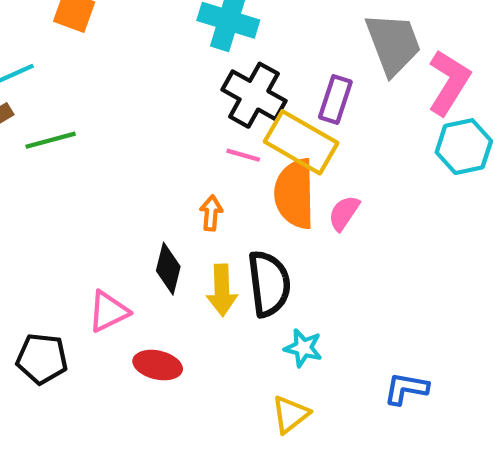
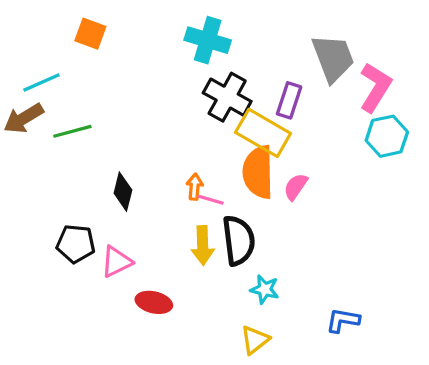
pink line: (243, 155) -> (211, 200), moved
black diamond: (168, 269) -> (123, 192), moved
black pentagon: (42, 359) -> (76, 244), moved

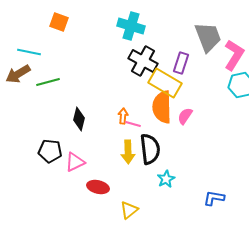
cyan line: (41, 82) -> (29, 52), turned 35
cyan star: (265, 289) -> (166, 179), turned 30
yellow triangle: (255, 340) -> (129, 210), moved

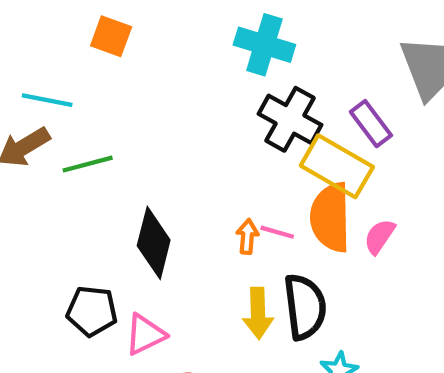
purple rectangle: (181, 63) -> (371, 124), turned -55
black diamond: (79, 119) -> (154, 243), size x1.4
pink line: (133, 124) -> (277, 232), moved

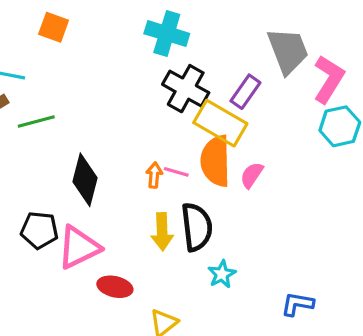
purple rectangle: (371, 124) -> (245, 92), turned 72
pink triangle: (145, 334) -> (79, 247), size x1.4

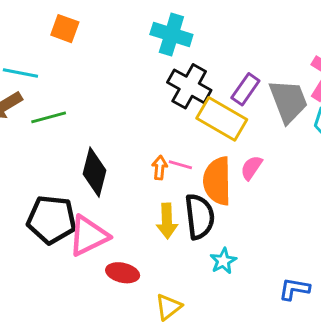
gray trapezoid: (288, 51) -> (288, 101), moved
orange semicircle: (216, 161) -> (217, 181), moved
black pentagon: (39, 230) -> (52, 219), size x1.4

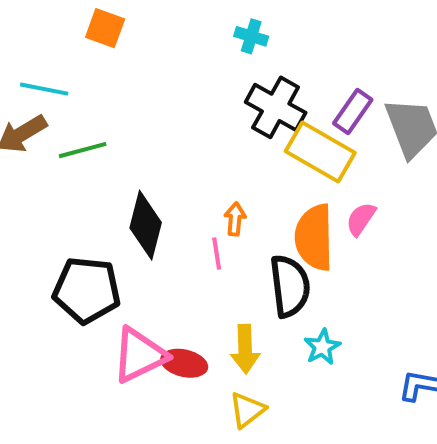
cyan cross: (171, 34) -> (251, 36), size x0.6
pink line: (180, 165) -> (217, 254), moved, turned 65
yellow arrow: (167, 221) -> (245, 349), moved
pink triangle: (89, 236) -> (140, 355), moved

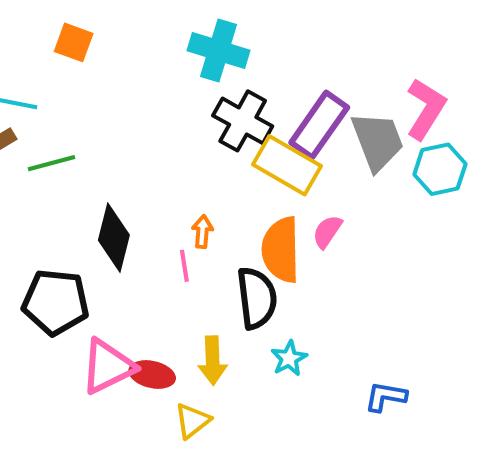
cyan cross: (251, 36) -> (219, 50), size x1.8
purple rectangle: (353, 111) -> (319, 125), size x1.5
yellow triangle: (247, 410) -> (192, 421), moved

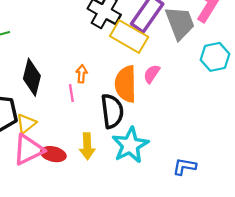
cyan hexagon: (440, 169) -> (215, 57), moved
cyan star: (289, 358) -> (130, 145), size x1.8
yellow triangle: (192, 421) -> (26, 124), moved

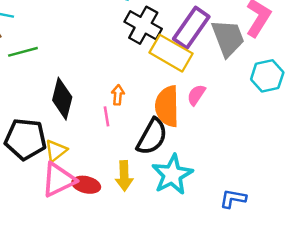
black semicircle: (112, 111) -> (152, 137), turned 36

